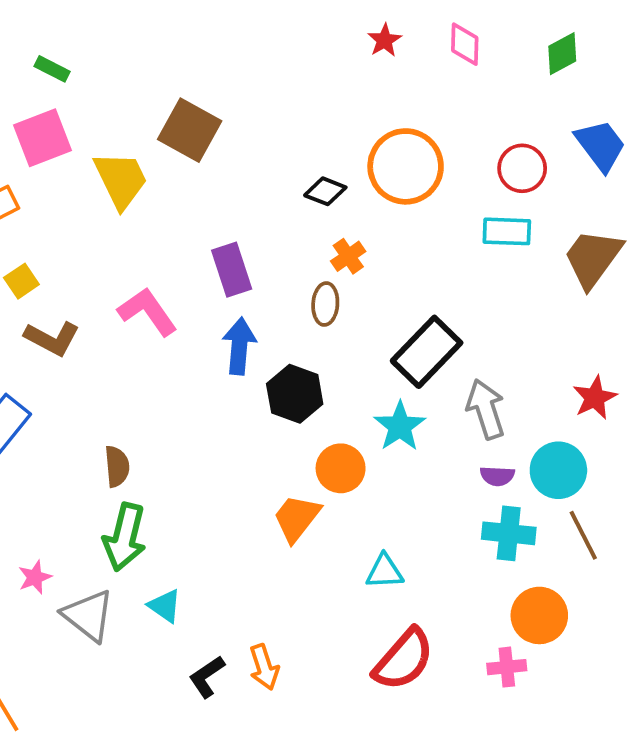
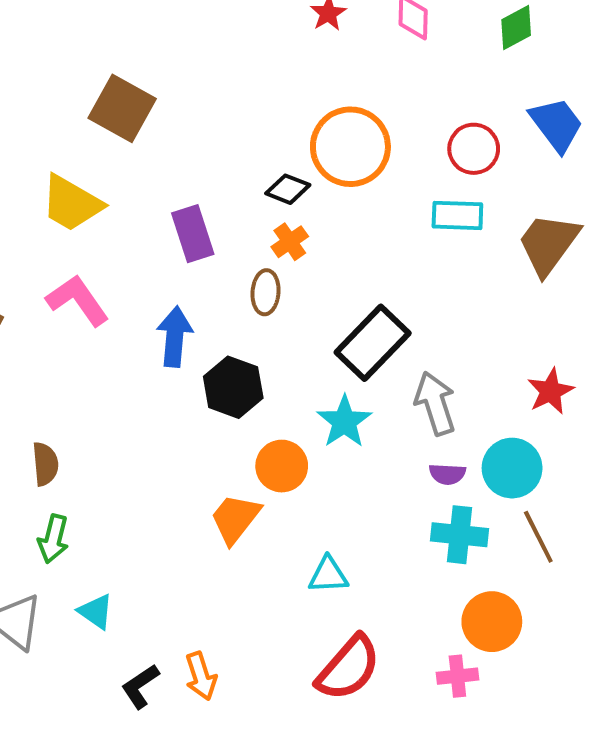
yellow trapezoid: (121, 180) -> (72, 203), moved, turned 146
black diamond: (325, 191) -> (288, 189), moved
purple rectangle: (232, 270) -> (193, 234), moved
green arrow: (125, 537) -> (53, 539), size x0.7

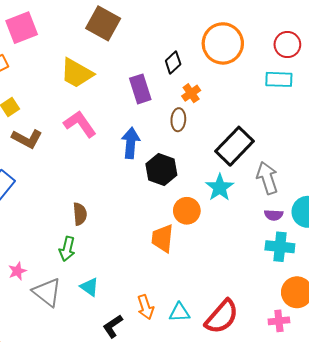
black diamond: (288, 189) -> (173, 63), moved, turned -65
brown semicircle: (45, 464) -> (80, 214), moved
orange trapezoid: (235, 519) -> (162, 238), turned -32
cyan triangle: (328, 575) -> (179, 312), moved
orange arrow: (201, 676) -> (146, 307), moved

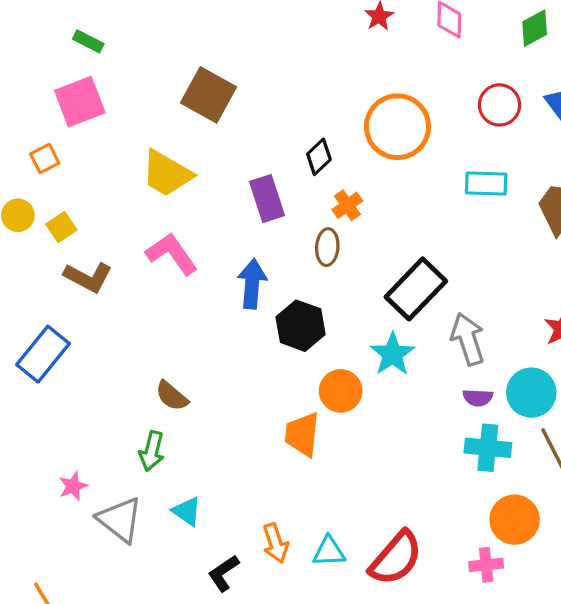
red circle: (287, 45) -> (500, 105), moved
brown semicircle: (80, 214) -> (172, 396), turned 135

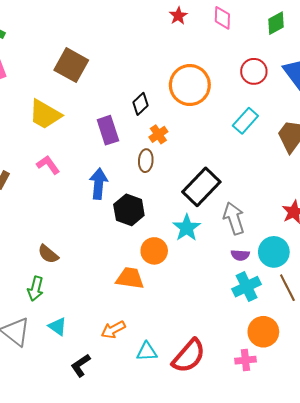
cyan rectangle: (486, 184) -> (245, 121), turned -50
pink L-shape: (172, 254) -> (48, 165), size x0.7
orange trapezoid: (302, 434) -> (130, 278), turned 92
cyan cross: (488, 448) -> (247, 287), turned -32
orange arrow: (275, 543) -> (113, 330), moved, turned 80

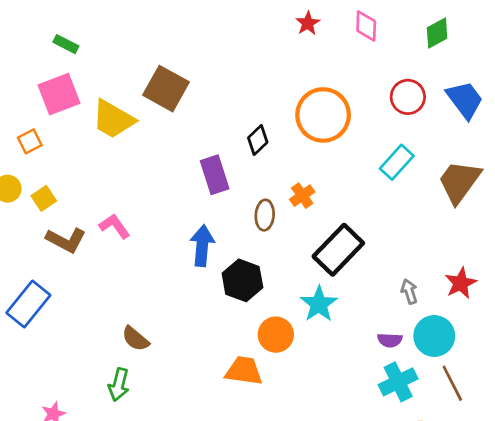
yellow trapezoid: (45, 114) -> (113, 119), moved
orange cross: (158, 134) -> (302, 196), moved
pink L-shape: (48, 165) -> (115, 226), moved
gray arrow: (234, 218) -> (409, 291), moved, size x0.6

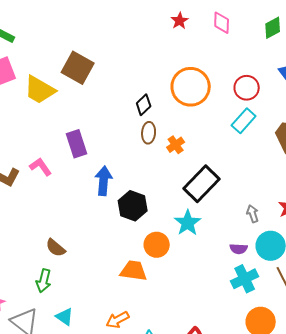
red circle: (408, 97) -> (247, 88), moved
purple rectangle: (215, 175) -> (77, 144), moved
brown ellipse: (265, 215) -> (149, 133), moved

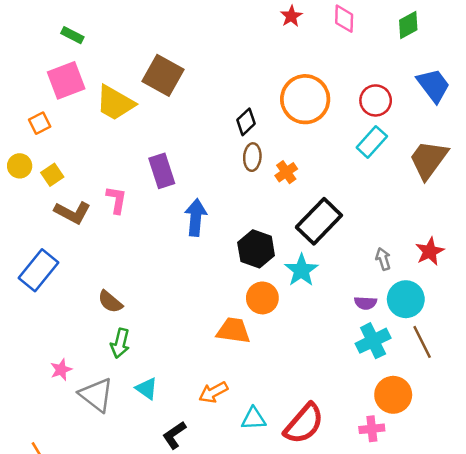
pink L-shape: (41, 167) -> (116, 200), turned 45
black hexagon: (133, 206) -> (256, 249), moved
brown semicircle: (56, 248) -> (110, 302), moved

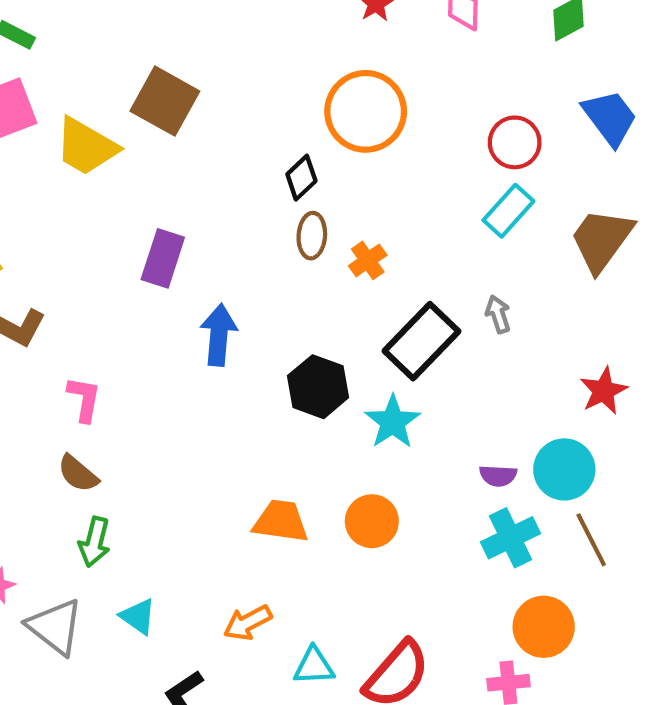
orange circle: (305, 99) -> (366, 111), moved
purple rectangle: (162, 171) -> (163, 258), turned 36
pink L-shape: (116, 200) -> (84, 399), moved
gray arrow: (383, 259) -> (498, 314), moved
orange circle: (262, 298) -> (372, 521), moved

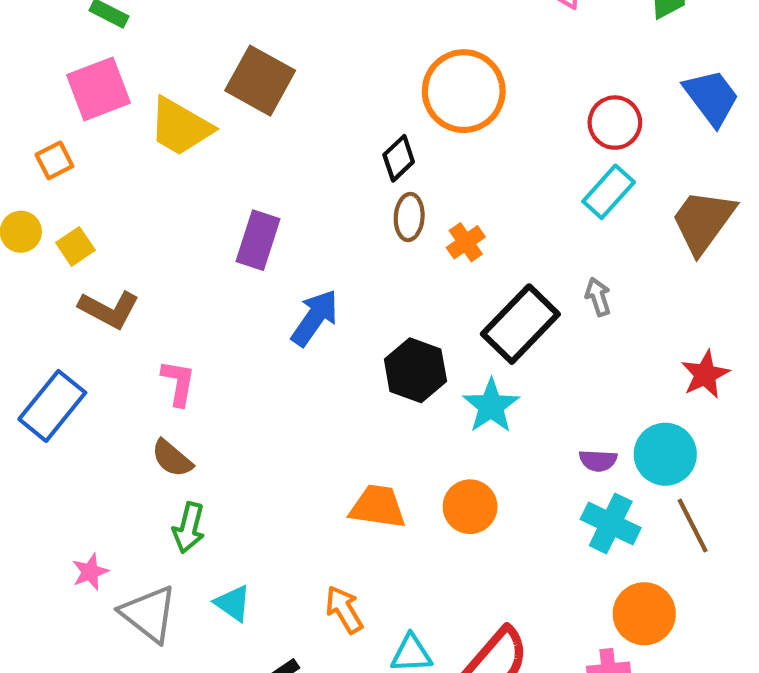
blue arrow: (219, 335) -> (315, 318), turned 30
cyan cross: (511, 538) -> (611, 523), turned -38
orange arrow: (248, 623) -> (344, 610), turned 87

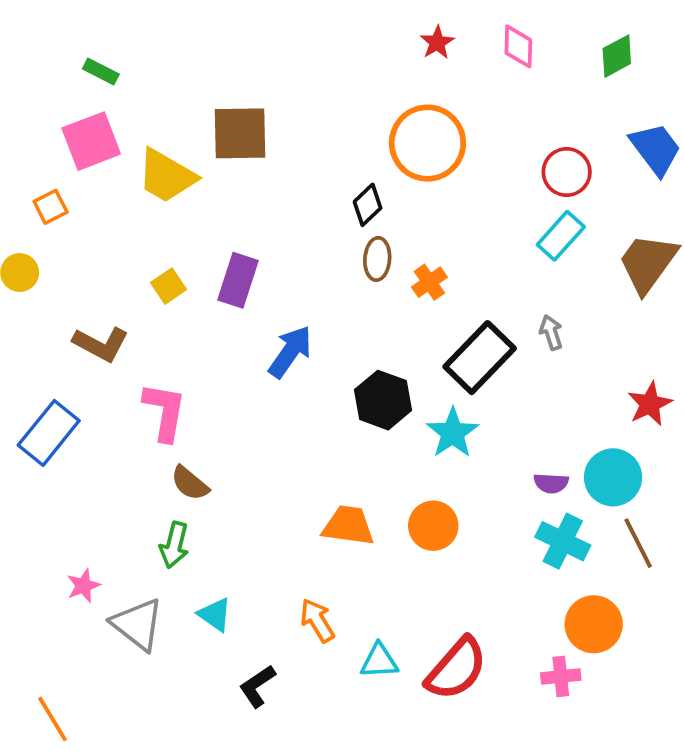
brown square: (260, 81) -> (240, 133), turned -30
yellow square: (75, 246) -> (168, 286), moved
pink L-shape: (178, 383) -> (165, 412), size x1.4
brown semicircle: (172, 458) -> (190, 483), moved

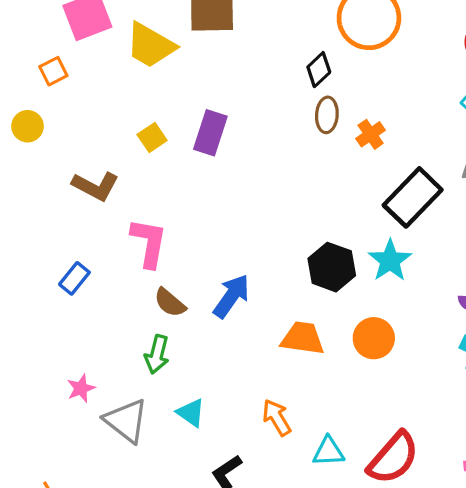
blue arrow: (290, 352) -> (231, 296), moved
black hexagon: (383, 400) -> (332, 267), moved
blue rectangle: (49, 433) -> (74, 278), moved, size x0.6

